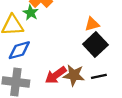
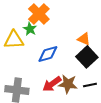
orange triangle: (92, 24) -> (84, 39), turned 40
blue diamond: (19, 50) -> (48, 54), moved

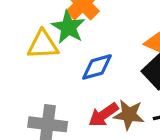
green star: (30, 29) -> (68, 27), size x1.5

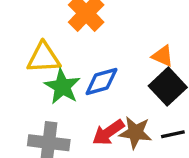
green star: (68, 27) -> (62, 87), moved

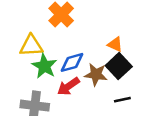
red arrow: (108, 133) -> (68, 86), moved
brown star: (135, 133) -> (96, 74), moved

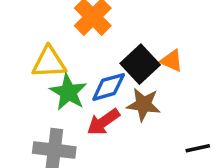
black square: (119, 66) -> (140, 64), moved
black line: (122, 100) -> (198, 148), moved

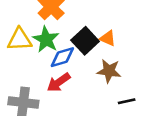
green star: (68, 92) -> (46, 39), moved
brown star: (144, 104) -> (109, 71), moved

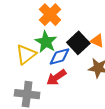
yellow triangle: (20, 39) -> (26, 54), moved, turned -35

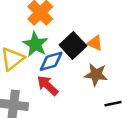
red arrow: (56, 77) -> (48, 85), turned 78

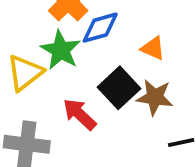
black square: (73, 45) -> (119, 88), moved
blue diamond: (51, 61) -> (100, 28), moved

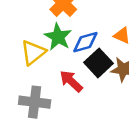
blue diamond: (100, 28) -> (85, 42), moved

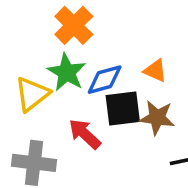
black square: (98, 63) -> (123, 109), turned 36

